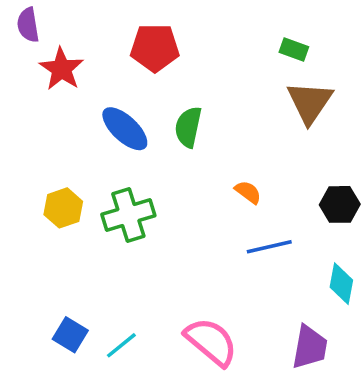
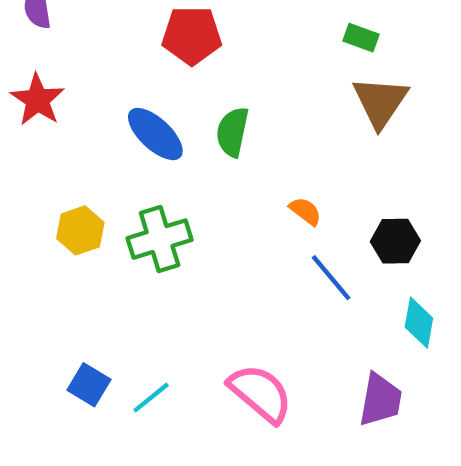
red star: (61, 69) -> (37, 100), moved
black hexagon: (340, 204) -> (395, 241), moved
blue line: (269, 247) -> (331, 278), turned 63

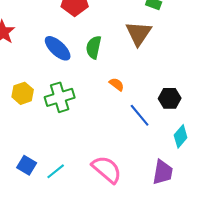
brown triangle: (380, 102) -> (139, 33), moved
orange semicircle: (305, 211) -> (117, 84), moved
cyan diamond: (419, 323) -> (181, 136), turned 30

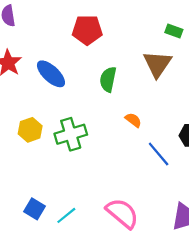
blue ellipse: (58, 48) -> (51, 74), moved

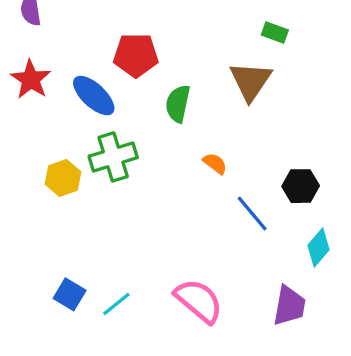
red pentagon: (87, 30) -> (136, 55), moved
green cross: (71, 134) -> (113, 157), moved

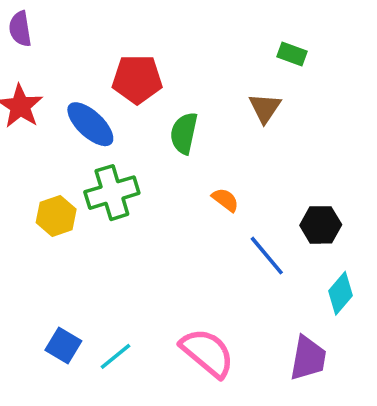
brown triangle: (251, 81) -> (265, 108), size x0.7

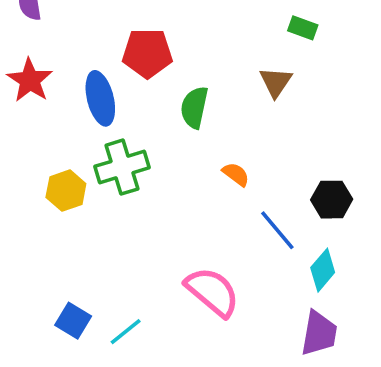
blue ellipse: (90, 124) -> (100, 98), turned 33
cyan diamond: (340, 293) -> (323, 270), moved
pink semicircle: (207, 353) -> (212, 292), moved

